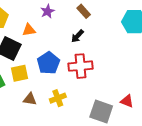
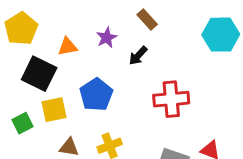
purple star: (47, 11) -> (107, 38), moved
red cross: (80, 66) -> (171, 99), moved

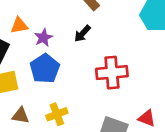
purple star: (107, 38) -> (43, 38), moved

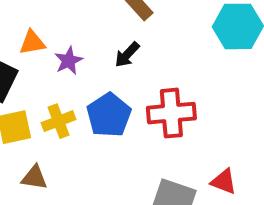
blue pentagon: (45, 69) -> (109, 115), moved
yellow cross: (57, 114) -> (59, 121), moved

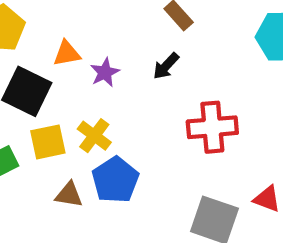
blue pentagon: (109, 115) -> (115, 180), moved
yellow cross: (59, 121) -> (94, 136), turned -32

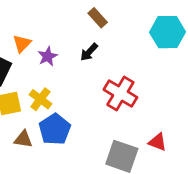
orange triangle: (67, 53) -> (22, 44), turned -36
red cross: (212, 127) -> (120, 93), turned 36

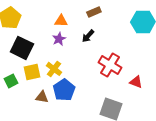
brown rectangle: (98, 18) -> (94, 12), turned -72
orange triangle: (22, 44) -> (61, 21), moved, turned 48
red triangle: (158, 142) -> (136, 82), moved

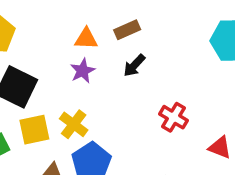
brown rectangle: (94, 12) -> (127, 30), moved
red cross: (110, 65) -> (173, 117), size x0.7

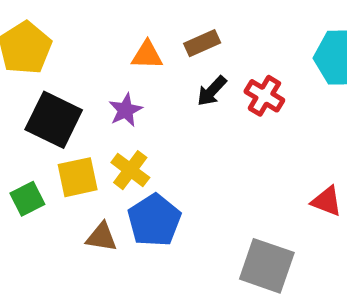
purple star: (83, 71) -> (126, 110), moved
red cross: (173, 117) -> (264, 96), moved

